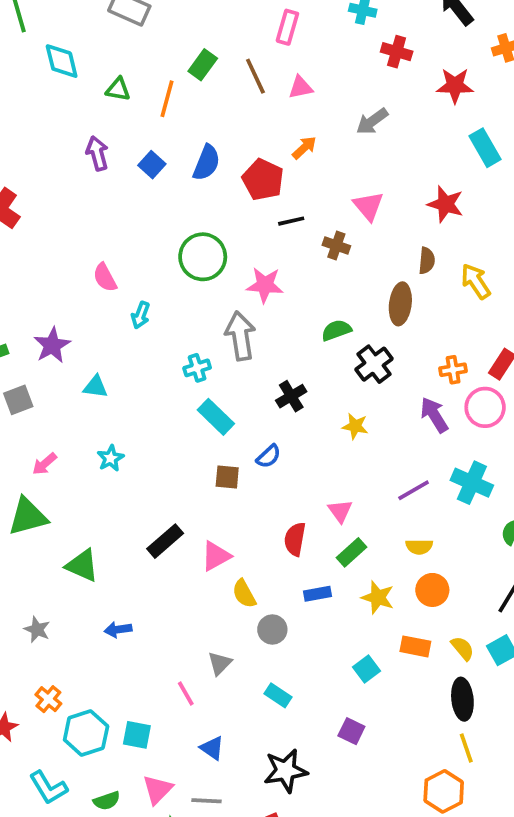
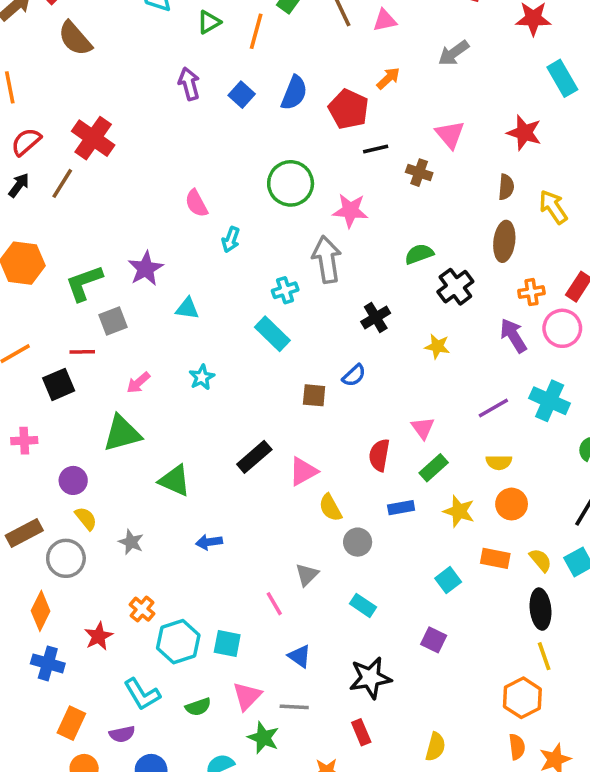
green triangle: (118, 89) -> (209, 22), turned -40
brown ellipse: (400, 304) -> (504, 241), moved
cyan rectangle: (216, 417) -> (272, 334), moved

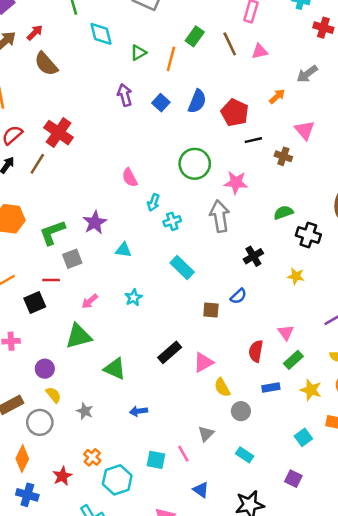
orange arrow: (388, 78) -> (277, 96), moved
black cross: (455, 287) -> (308, 235), turned -35
cyan cross: (285, 290) -> (172, 221), moved
cyan square: (227, 643) -> (156, 460), moved

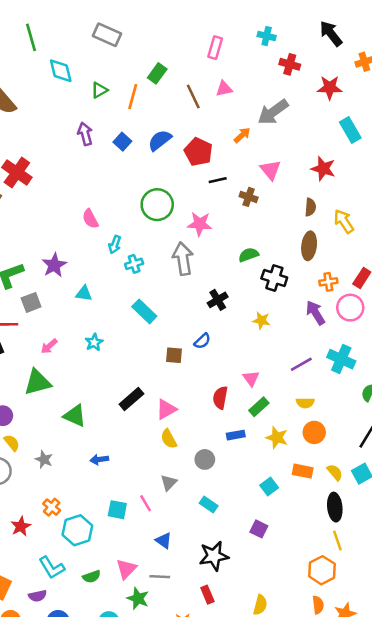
brown line: (230, 44) -> (193, 97), moved
gray arrow: (307, 74) -> (273, 112), size x1.4
blue semicircle: (197, 101) -> (160, 140), turned -150
yellow semicircle: (222, 387) -> (169, 439), moved

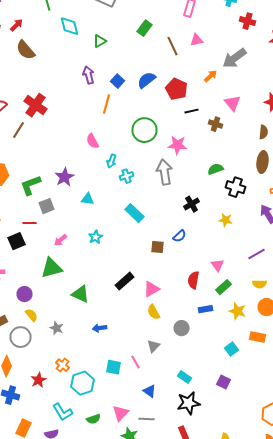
orange line: (133, 97) -> (106, 104), moved
cyan rectangle: (209, 505) -> (184, 377), moved

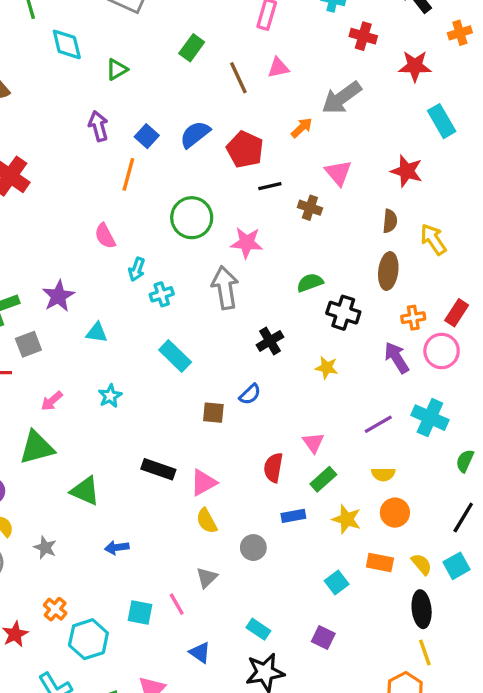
black rectangle: (124, 281) -> (158, 469), turned 60

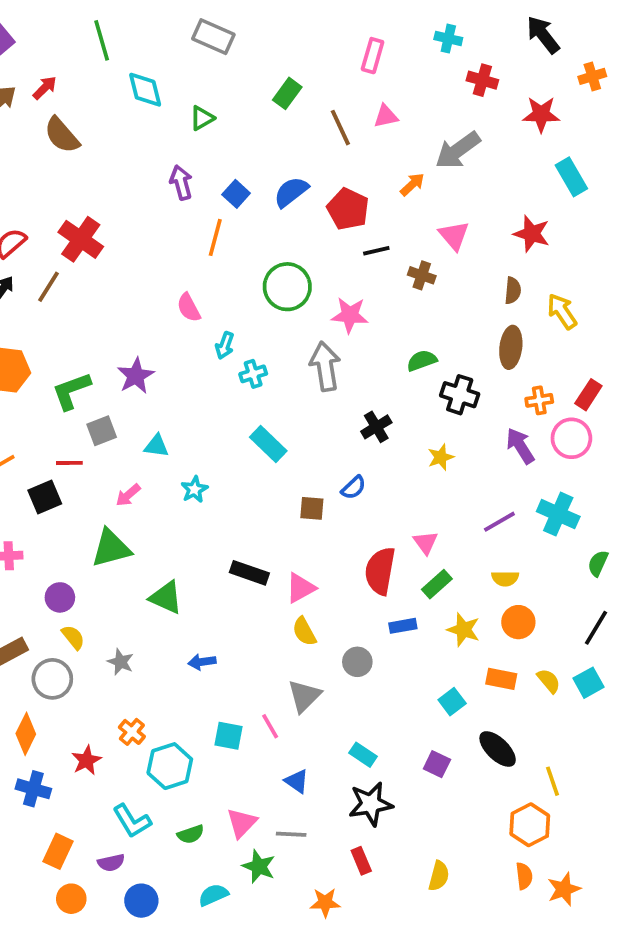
cyan triangle: (97, 333) -> (157, 446), moved
yellow star: (327, 368) -> (441, 457), turned -30
red semicircle: (273, 468) -> (380, 571), size x1.4
gray triangle: (207, 578) -> (304, 696), size x1.4
black ellipse: (422, 609) -> (498, 749), moved, turned -40

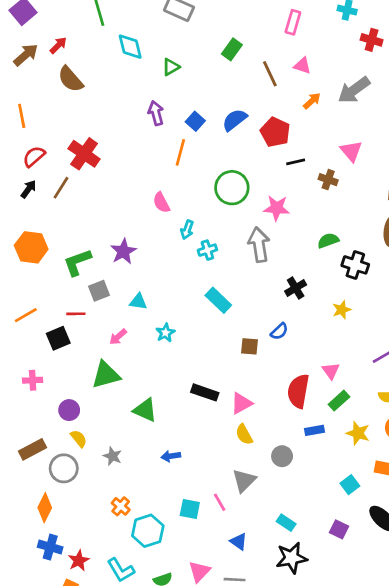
pink triangle: (386, 116) -> (302, 66), turned 30
orange arrow: (412, 184) -> (312, 101), moved
red star: (86, 760) -> (79, 561), moved

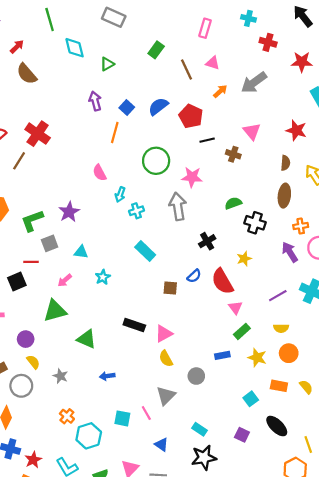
red semicircle: (298, 391) -> (222, 281), moved, turned -40

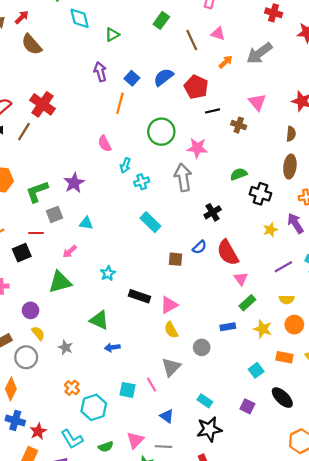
yellow star: (244, 259) -> (270, 230), moved
cyan star: (103, 277) -> (108, 273), moved
green triangle: (86, 339) -> (99, 320), moved

